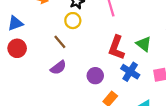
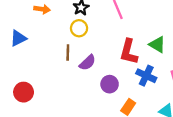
brown line: (60, 42) -> (68, 52), turned 48
red circle: (17, 48) -> (24, 92), moved
purple semicircle: (58, 68) -> (87, 63), moved

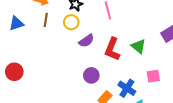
brown line: (68, 52) -> (46, 20), moved
purple semicircle: (87, 63) -> (86, 41), moved
blue cross: (146, 76) -> (127, 88), moved

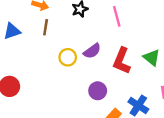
yellow circle: (71, 22) -> (68, 57), moved

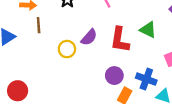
purple circle: (98, 91) -> (114, 76), moved

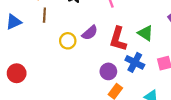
blue cross: (146, 79) -> (135, 62), moved

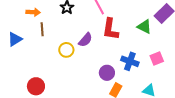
green triangle: (145, 33) -> (144, 27), moved
red L-shape: (118, 39) -> (110, 29), moved
red circle: (17, 73) -> (36, 86), moved

